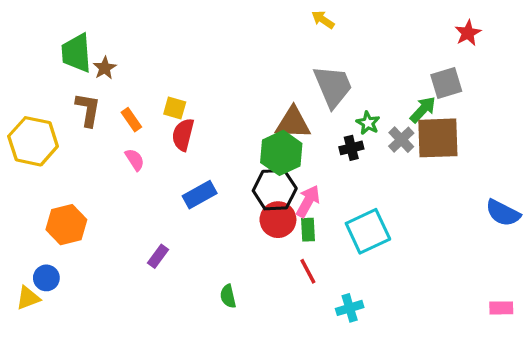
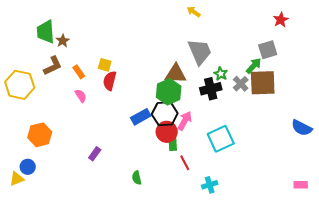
brown L-shape: (88, 110) -> (53, 66), turned 55
black cross: (351, 148) -> (211, 89), size x1.5
blue rectangle: (200, 195) -> (141, 117), moved
green rectangle: (308, 230) -> (173, 144), moved

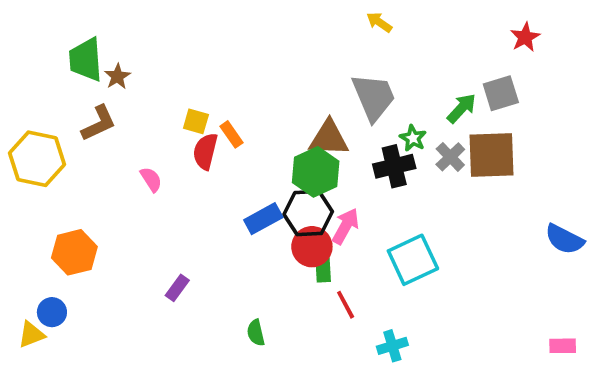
yellow arrow: (194, 12) -> (379, 22), moved
green arrow: (254, 66) -> (462, 108), moved
orange rectangle: (79, 72) -> (232, 134), moved

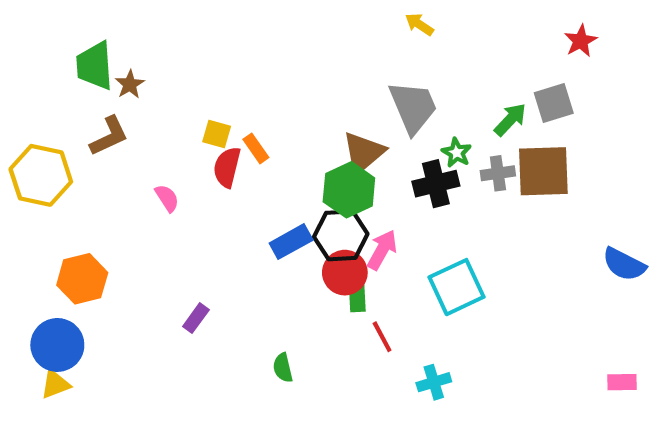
brown triangle: (329, 138) -> (363, 153), turned -42
gray cross: (450, 157) -> (498, 173), turned 36
blue circle: (52, 312) -> (57, 345), size x1.6
yellow triangle: (31, 335) -> (55, 384), moved

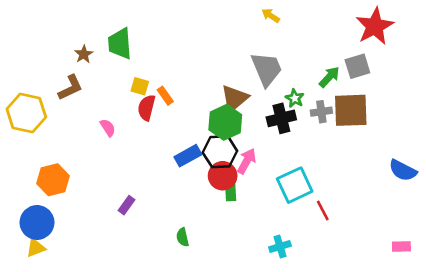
red star: (581, 41) -> (375, 26), size x1.8
green trapezoid: (95, 66) -> (120, 44), moved
red line: (382, 337) -> (323, 210), moved

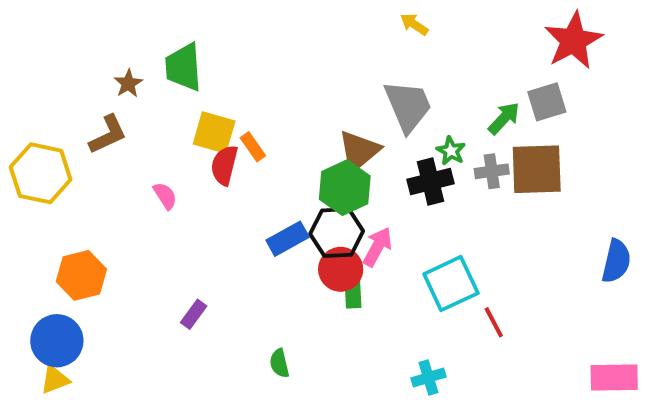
yellow square: (140, 86) -> (214, 132), size x1.5
blue semicircle: (403, 170) -> (616, 261), turned -104
pink rectangle: (401, 246) -> (614, 377), size x1.6

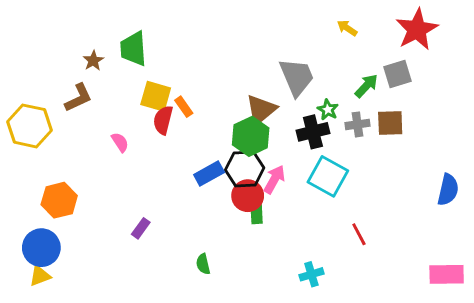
yellow arrow: (414, 24) -> (347, 28), moved
brown square: (537, 169) -> (390, 123), size x0.7
cyan square: (451, 284) -> (328, 176), moved, turned -36

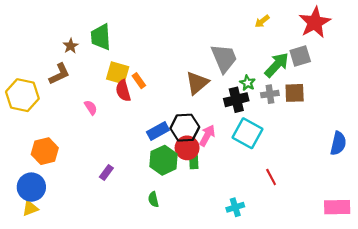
yellow arrow: (347, 28) -> (262, 21), turned -72
green arrow: (366, 86) -> (277, 65), size x1.4
red semicircle: (163, 120) -> (123, 91), turned -30
green hexagon: (251, 136) -> (164, 160), moved

